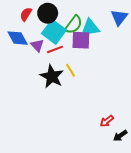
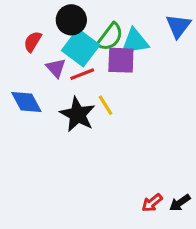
red semicircle: (26, 14) -> (33, 42), moved
blue diamond: (18, 38) -> (26, 102), moved
red arrow: (107, 121) -> (152, 203), moved

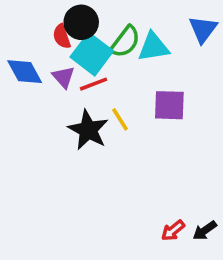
red semicircle: (33, 42) -> (62, 36), moved, turned -50
purple square: (121, 60) -> (169, 105), moved
blue diamond: (26, 102) -> (25, 72), moved

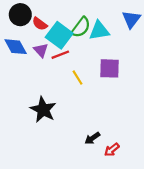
black circle: (81, 22) -> (20, 15), moved
red semicircle: (62, 36) -> (40, 24), turned -35
black star: (88, 130) -> (43, 110), moved
black arrow: (205, 231) -> (92, 138), moved

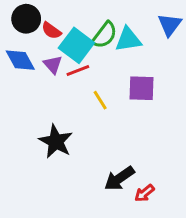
black arrow: (92, 138) -> (119, 178), size x1.5

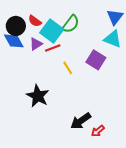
black circle: (26, 19) -> (16, 26), moved
cyan triangle: (128, 39) -> (113, 39), moved, turned 30
purple triangle: (53, 65) -> (36, 44), turned 40
purple square: (141, 88) -> (96, 60), turned 30

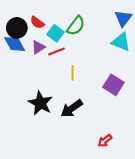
cyan square: (52, 31) -> (55, 33), size x0.7
purple square: (96, 60) -> (113, 85), moved
yellow line: (68, 68) -> (73, 73), turned 32
black arrow: (81, 121) -> (72, 108), moved

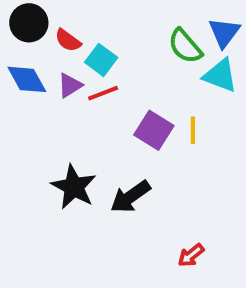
green semicircle: (76, 26) -> (185, 46), moved, turned 102
black circle: (17, 28) -> (29, 23), moved
yellow line: (73, 73) -> (193, 130), moved
purple square: (113, 85) -> (154, 130), moved

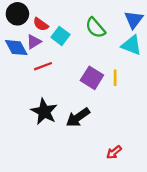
green semicircle: (185, 46) -> (95, 28), moved
purple triangle: (70, 85) -> (34, 42), moved
red line: (103, 93) -> (43, 66), moved

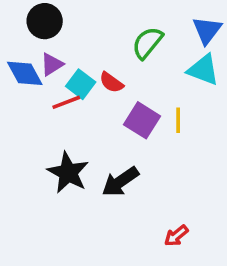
black circle: (17, 14) -> (45, 21), moved
red semicircle: (41, 24) -> (111, 82), moved
green semicircle: (95, 28) -> (147, 43), turned 80
cyan square: (60, 36) -> (81, 84), moved

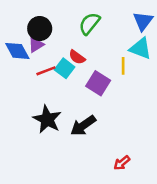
black circle: (45, 21) -> (40, 29), moved
green semicircle: (147, 43) -> (89, 24), moved
cyan square: (81, 84) -> (65, 68), moved
yellow line: (178, 120) -> (123, 66), moved

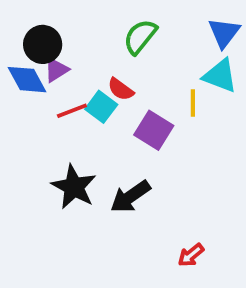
black circle: (40, 29) -> (43, 44), moved

